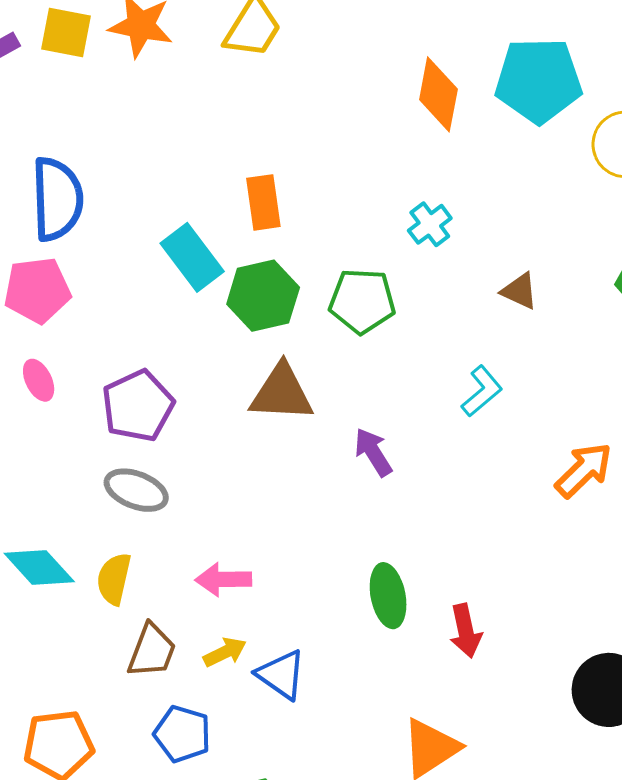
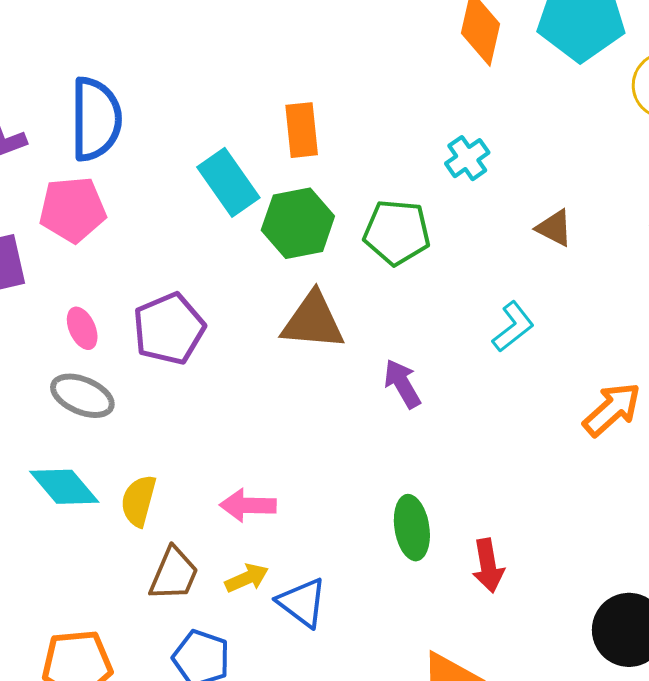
pink ellipse: (39, 380) -> (82, 328), moved
gray ellipse: (136, 490) -> (82, 396), moved

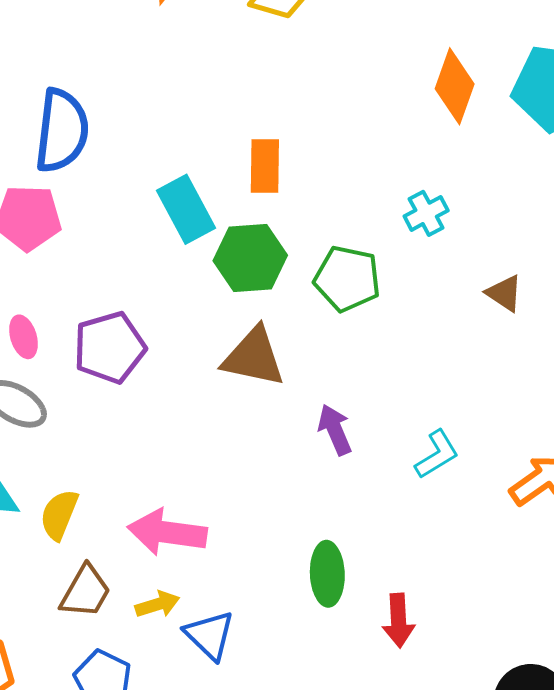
cyan L-shape: (513, 327) -> (437, 454), moved
pink arrow: (248, 505) -> (167, 532), size x1.4

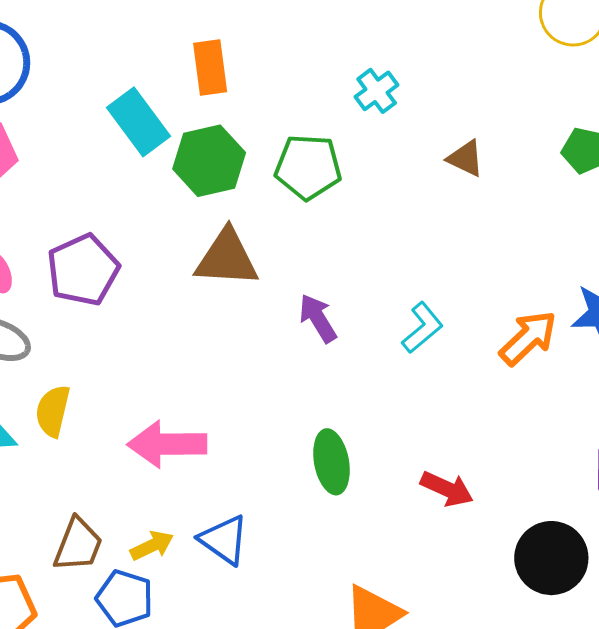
yellow semicircle: (59, 515) -> (53, 411), moved
brown trapezoid: (85, 592) -> (78, 545), moved
yellow arrow: (157, 604) -> (152, 546), moved
red arrow: (398, 621) -> (447, 489), moved, turned -54

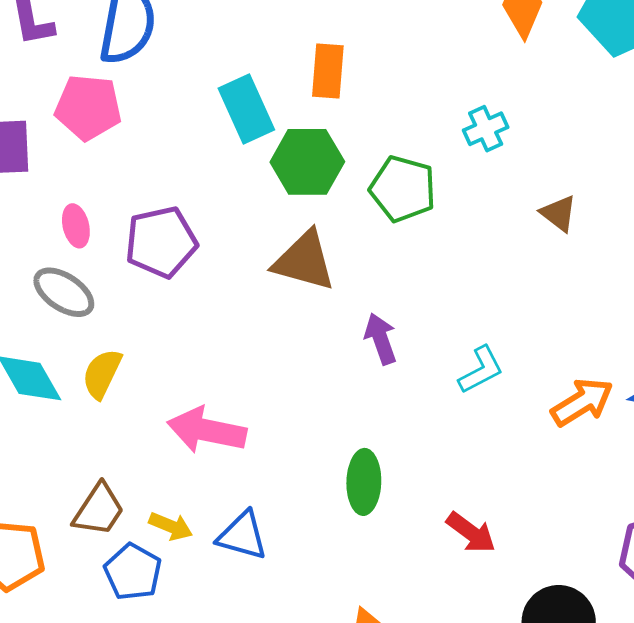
blue triangle: (224, 540) -> (242, 536), turned -32
yellow arrow: (152, 546) -> (171, 526), turned 36

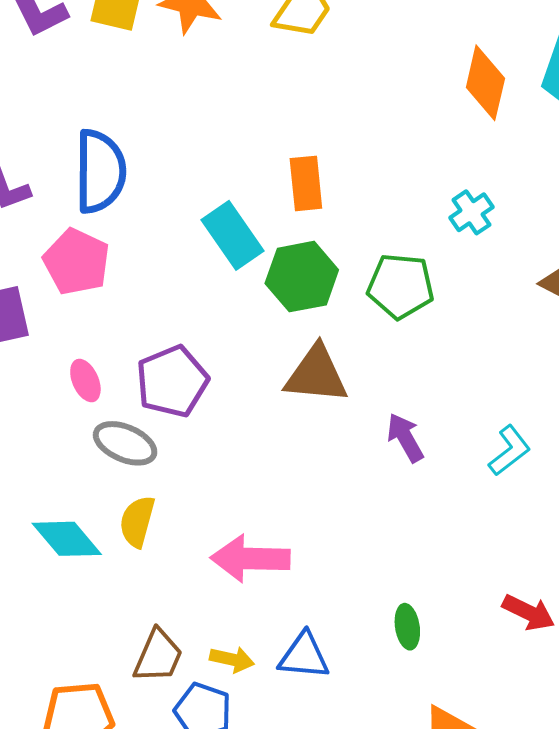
pink pentagon: (88, 107) -> (77, 262), turned 30
gray ellipse: (64, 292) -> (125, 443), moved
green ellipse: (364, 482) -> (407, 627), moved, size x0.7

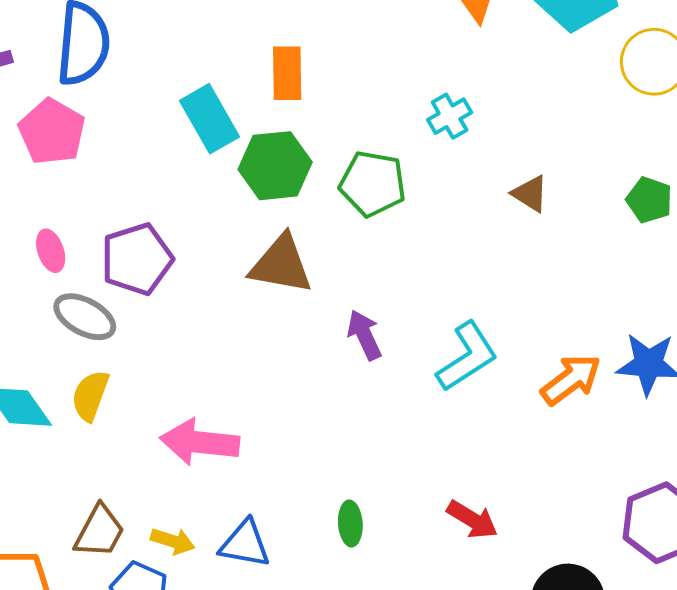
cyan L-shape: (509, 451) -> (467, 357), size x1.4

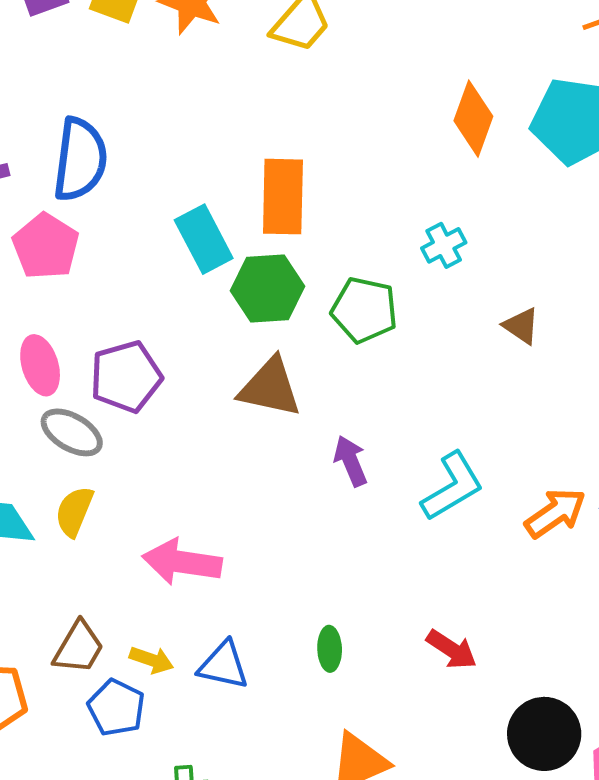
orange rectangle: (287, 73) -> (283, 197), size x1.4
pink ellipse: (51, 251) -> (40, 365), size x1.4

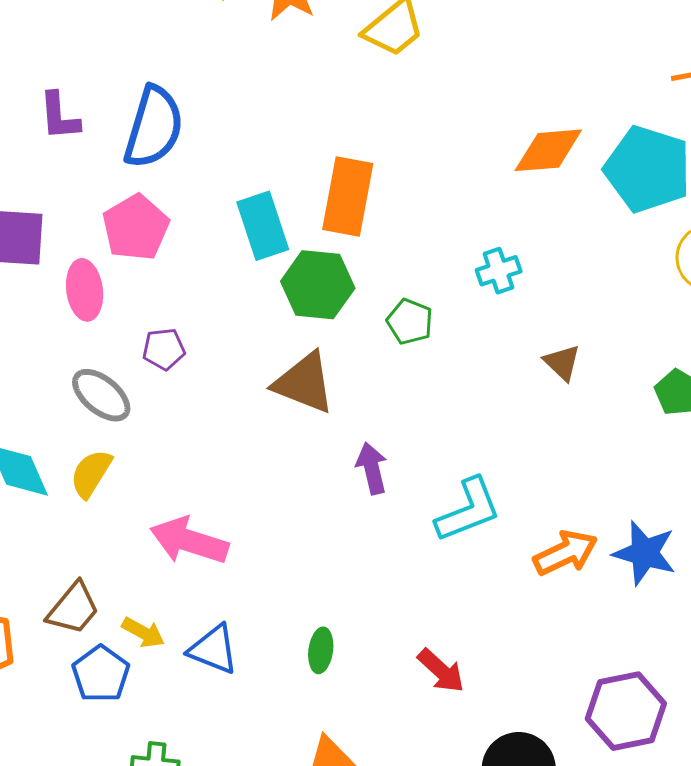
orange diamond: (473, 119) -> (548, 150), turned 56
pink pentagon: (46, 246) -> (136, 228), moved
green pentagon: (364, 310) -> (410, 322), size x0.7
pink ellipse: (40, 365) -> (85, 290), moved
purple pentagon: (126, 377) -> (164, 349), size x0.6

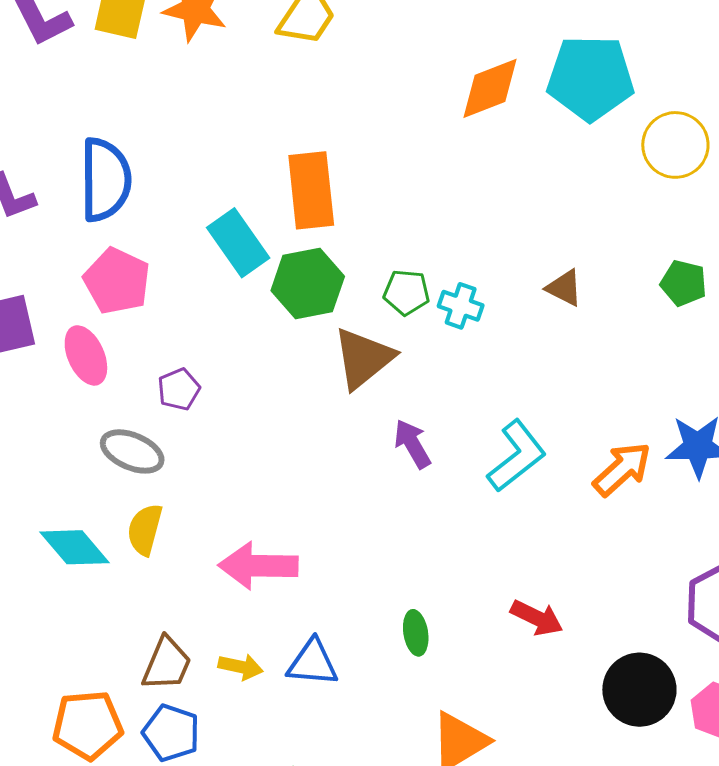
cyan cross: (499, 271) -> (461, 306), moved, turned -36
brown triangle: (304, 383) -> (363, 358), moved, turned -44
blue pentagon: (101, 674) -> (171, 733), moved

